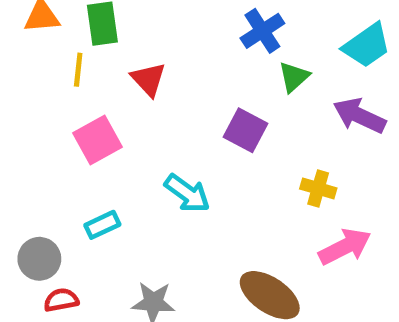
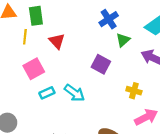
cyan rectangle: (102, 225) -> (47, 93), moved

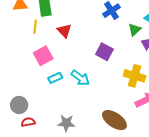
green triangle: (123, 40) -> (135, 30), moved
yellow cross: (134, 91) -> (135, 76), size x1.5

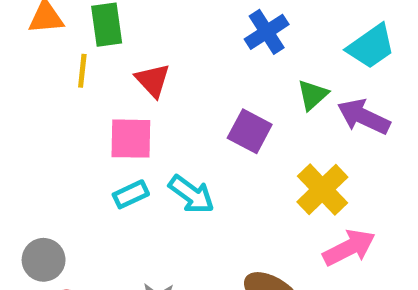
green triangle: (135, 30) -> (313, 95), moved
pink square: (43, 56) -> (131, 139), moved, turned 30
yellow cross: (135, 76) -> (322, 189), turned 30

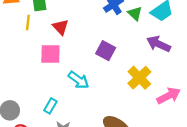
green triangle: (313, 95) -> (135, 14), moved, turned -35
cyan rectangle: (131, 194) -> (50, 106), moved, turned -35
pink arrow: (349, 248) -> (169, 96), moved

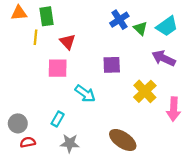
purple square: (106, 51) -> (112, 65), turned -30
pink arrow: (169, 96) -> (174, 109), turned 120

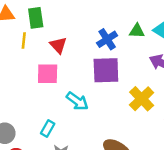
blue cross: (119, 20) -> (107, 39), moved
green triangle: (140, 28) -> (137, 31), turned -40
purple square: (112, 65) -> (106, 70), size x1.4

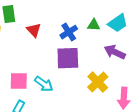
red triangle: (58, 45) -> (34, 30), moved
pink square: (48, 74) -> (19, 81), moved

